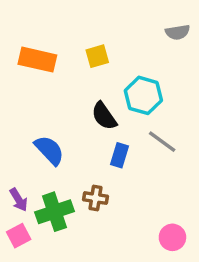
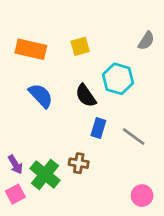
gray semicircle: (178, 32) -> (146, 41), moved, turned -48
gray line: (162, 142) -> (134, 136), moved
blue semicircle: (49, 150) -> (41, 96), moved
green cross: (54, 212) -> (45, 174), turned -32

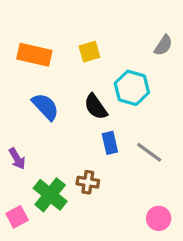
blue rectangle: (98, 128) -> (110, 143), turned -30
purple arrow: (15, 165) -> (17, 159), moved

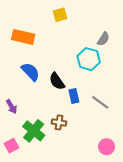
gray semicircle: (163, 45) -> (103, 39), moved
yellow square: (89, 52) -> (60, 15), moved
black semicircle: (96, 107) -> (57, 81), moved

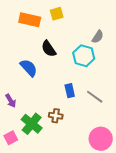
orange rectangle: (23, 37) -> (30, 20), moved
black semicircle: (57, 81) -> (49, 49), moved
pink circle: (107, 147) -> (101, 139), size x1.5

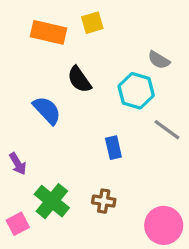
gray semicircle: (98, 37) -> (159, 60), turned 88
gray line: (95, 97) -> (167, 130), moved
brown cross: (56, 116) -> (104, 201), moved

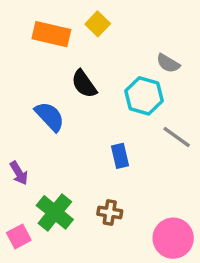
yellow square: (92, 23) -> (98, 24), turned -30

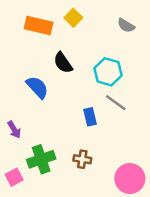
gray semicircle: (168, 63) -> (126, 25), moved
gray line: (177, 137) -> (116, 103), moved
green cross: (55, 212) -> (41, 159), turned 32

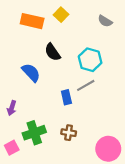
gray line: (116, 103) -> (86, 85), moved, turned -66
blue rectangle: (90, 117) -> (66, 97), moved
purple arrow: (14, 130) -> (12, 108), turned 48

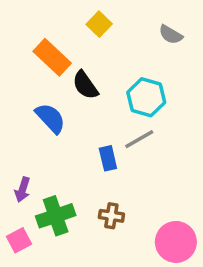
orange rectangle: (32, 21) -> (52, 57), moved, turned 30
purple arrow: (12, 108) -> (23, 190), moved

